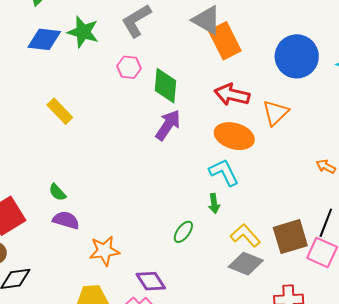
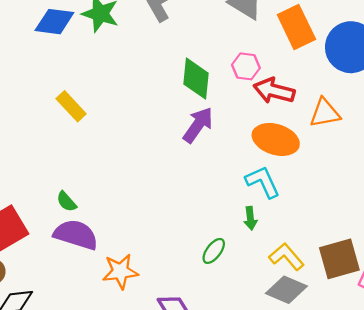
orange rectangle: (225, 41) -> (296, 27), moved
pink hexagon: (129, 67) -> (246, 66), moved
orange triangle: (276, 113) -> (325, 113), turned 32
purple semicircle: (66, 220) -> (76, 235), size x1.4

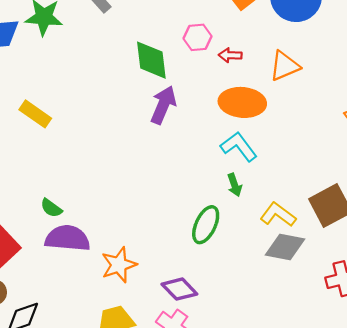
red arrow: (274, 91) -> (230, 55), size x0.6
green ellipse: (214, 251) -> (206, 225), size x1.4

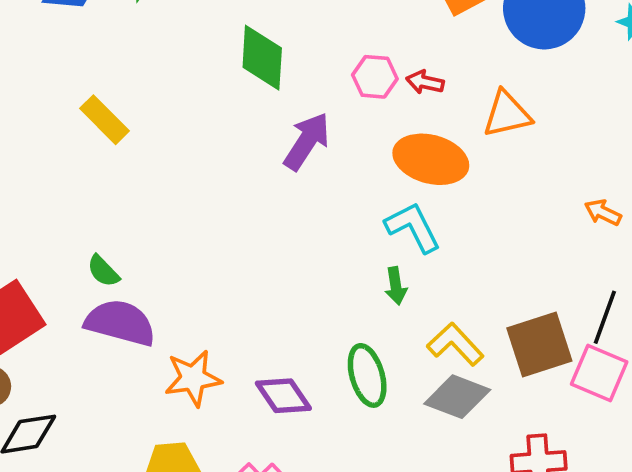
pink hexagon: (198, 37) -> (375, 77), moved
green diamond: (151, 60) -> (262, 58), moved
green ellipse: (206, 225) -> (367, 375), moved, turned -51
purple diamond: (179, 289) -> (283, 396), moved

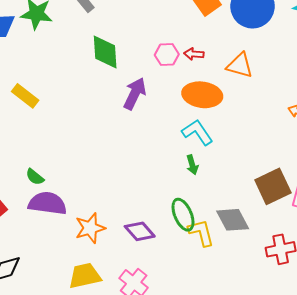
orange triangle: (507, 114) -> (240, 65), turned 36
yellow L-shape: (455, 344) -> (201, 233), moved, turned 36
gray diamond: (457, 397) -> (233, 220), turned 48

